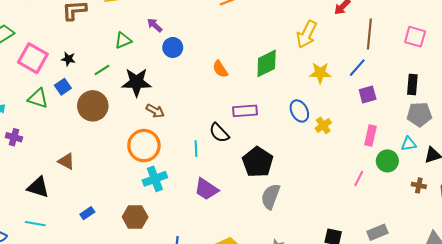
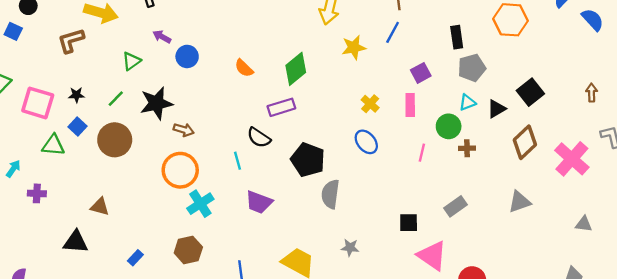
green diamond: (267, 63) -> (296, 69), moved
purple square: (368, 95) -> (421, 73), moved
blue ellipse: (299, 111) -> (366, 142), moved
pink rectangle: (371, 136) -> (410, 105), moved
brown cross: (419, 185) -> (467, 148), moved

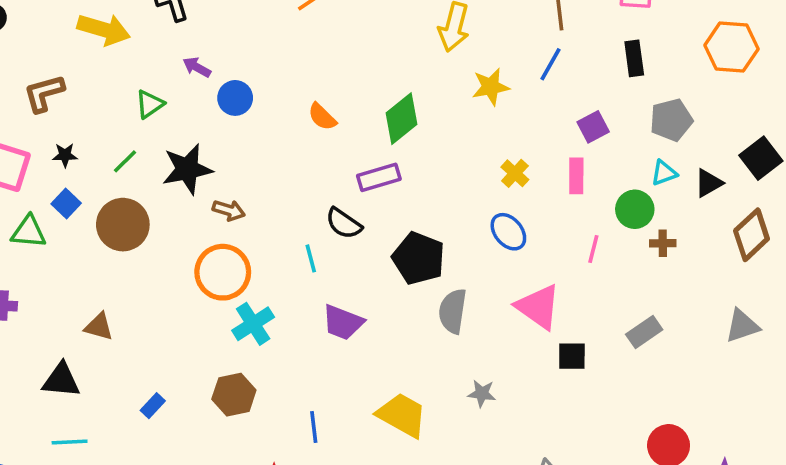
black rectangle: (457, 37) -> (634, 58), moved
brown L-shape: (71, 41) -> (44, 93), moved
pink triangle: (432, 256) -> (538, 307), moved

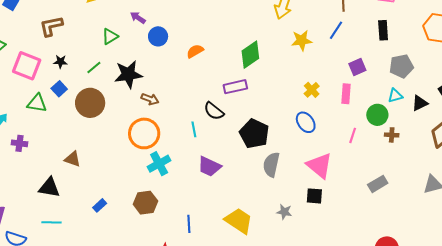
orange semicircle: (322, 117) -> (195, 51), moved, turned 102
black square: (572, 356) -> (314, 196), moved

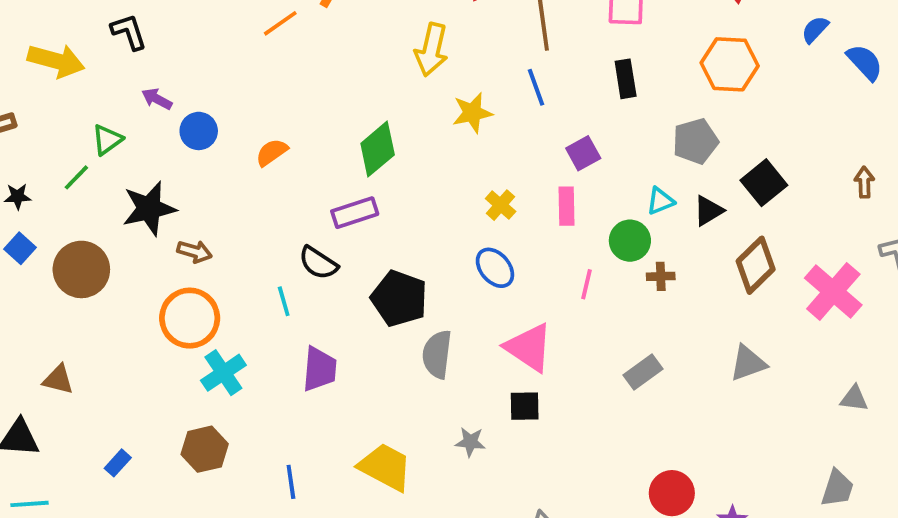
blue line: (336, 30) -> (536, 87), turned -48
gray pentagon: (401, 66) -> (695, 141), moved
green line: (94, 68) -> (76, 177), moved
purple trapezoid: (209, 166) -> (320, 369), turned -105

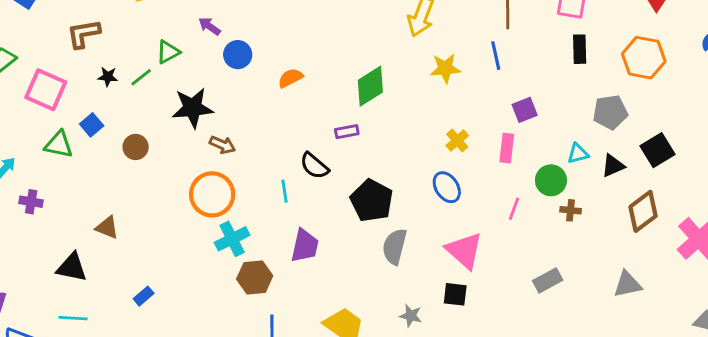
black rectangle: (626, 79) -> (580, 49), moved
black star: (18, 196) -> (108, 77), moved
purple rectangle: (355, 213) -> (347, 132), size x0.7
brown circle: (81, 269) -> (136, 147), size x0.6
brown hexagon: (205, 449) -> (255, 277), moved

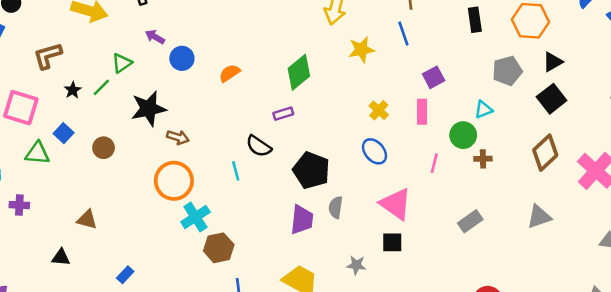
black star: (108, 77) -> (73, 90), turned -30
black triangle: (613, 166) -> (553, 62), moved
purple trapezoid: (305, 246) -> (302, 220), moved
gray semicircle: (395, 246) -> (336, 207), size x0.7
black triangle: (72, 267) -> (61, 257), size x0.7

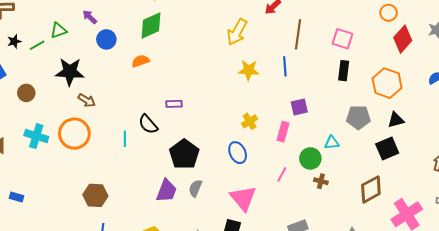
green diamond: (299, 72) -> (151, 25), moved
cyan cross: (195, 217) -> (36, 136), moved, turned 35
blue rectangle: (125, 275) -> (17, 197), turned 48

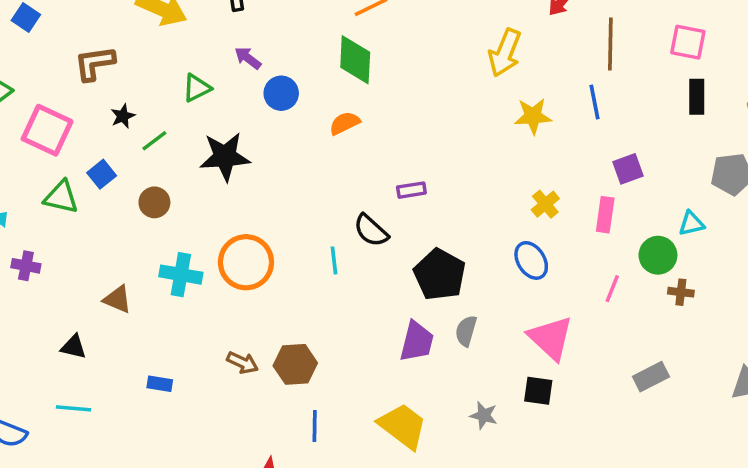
green diamond: (151, 25) -> (355, 60), turned -56
green line: (37, 45) -> (154, 141), moved
brown arrow: (87, 100) -> (242, 363), moved

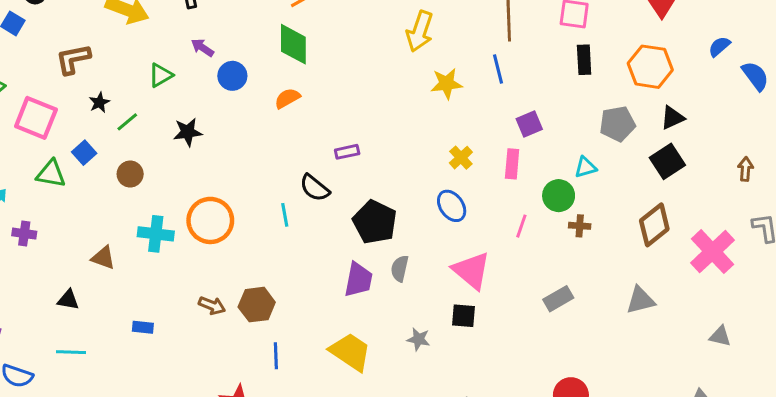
black star: (225, 157) -> (188, 132), size x0.7

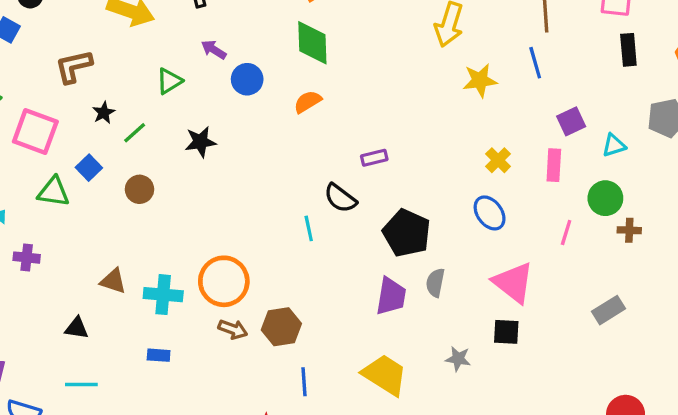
cyan triangle: (585, 167) -> (614, 145), moved
orange circle: (210, 220) -> (224, 281), moved
cyan cross: (156, 234) -> (163, 295), moved

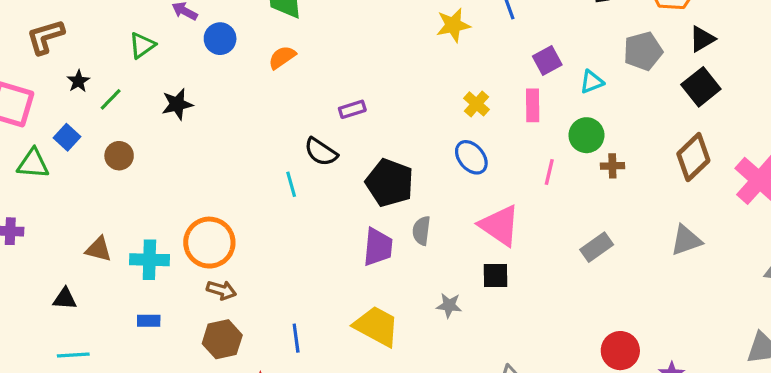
brown hexagon: (281, 327) -> (222, 339), moved

